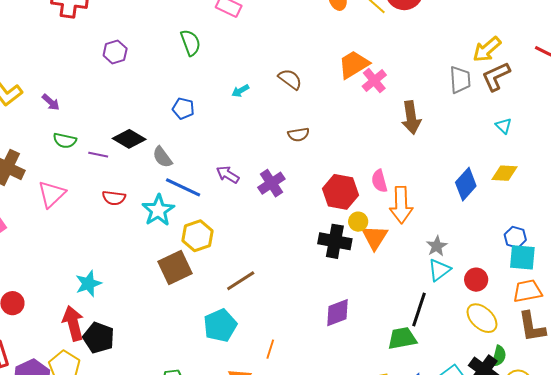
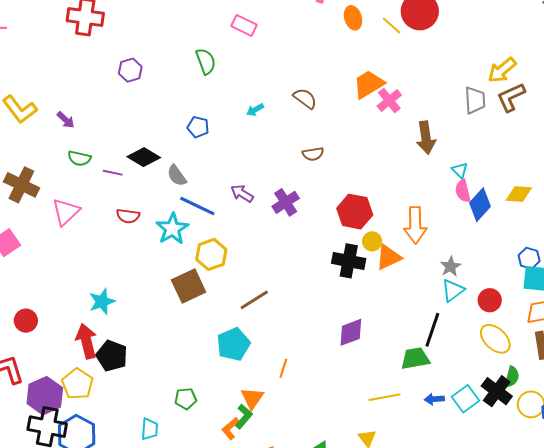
cyan triangle: (503, 126) -> (460, 170), moved
pink semicircle: (379, 181) -> (463, 191), moved
orange triangle: (375, 237) -> (389, 257), turned 32

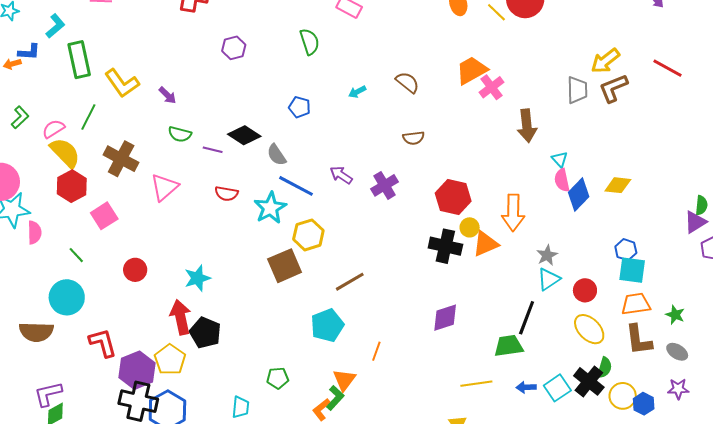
red circle: (26, 321) -> (135, 270), moved

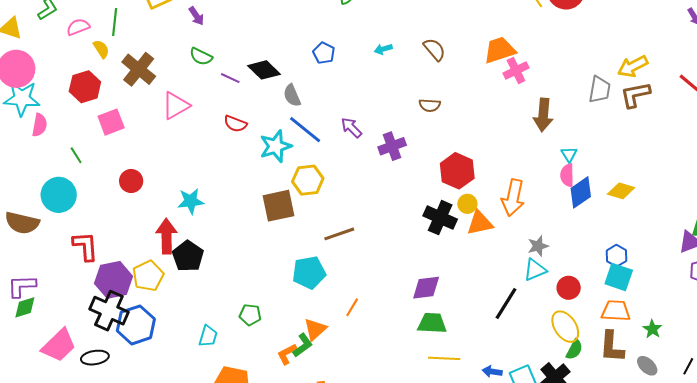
green line: (88, 117) -> (115, 22), turned -32
yellow semicircle: (65, 153) -> (101, 49), moved, size x0.6
green trapezoid: (509, 346) -> (432, 323), moved
green semicircle: (604, 368) -> (574, 349), moved

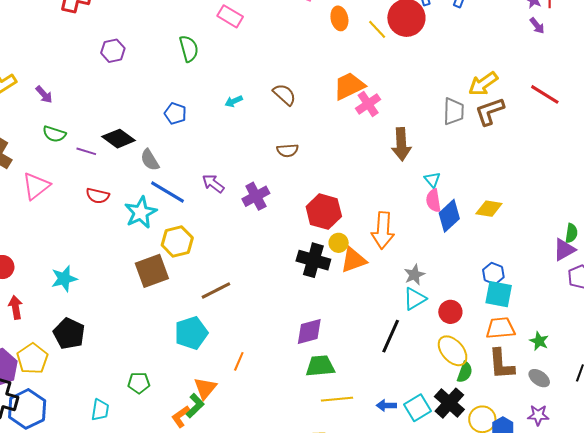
red arrow: (167, 236) -> (16, 307), moved, size x0.7

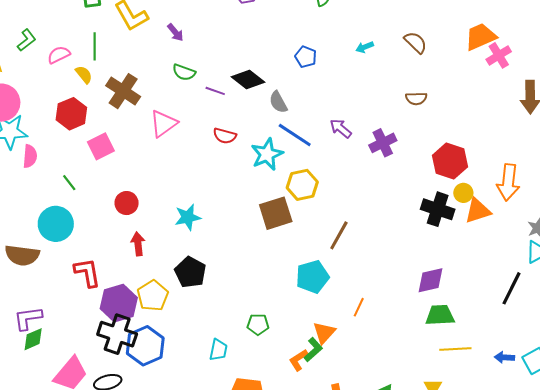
brown line: (216, 290) -> (339, 235), turned -36

